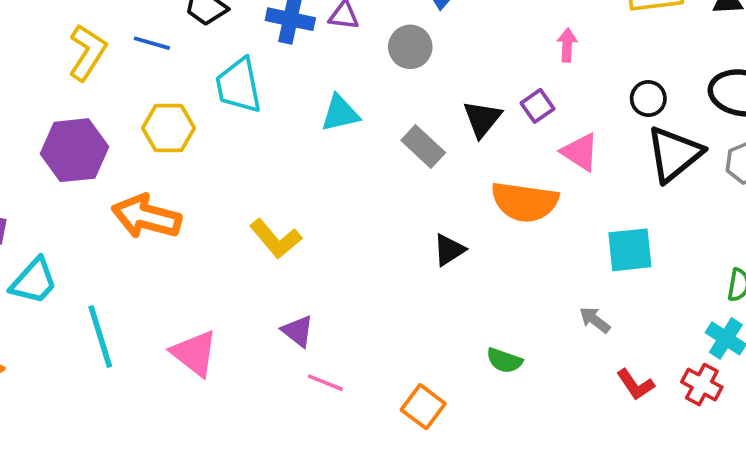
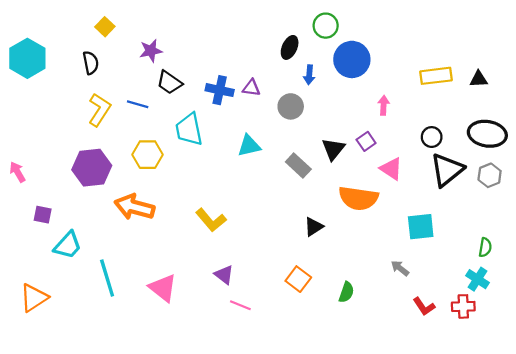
green semicircle: (504, 361) -> (346, 292), turned -90
red cross: (702, 385) -> (463, 306), turned -30
orange square: (423, 407) -> (298, 279), moved

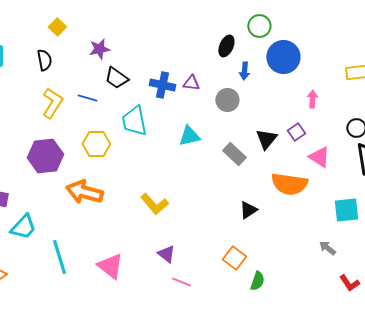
green semicircle: (346, 292) -> (257, 281), moved

